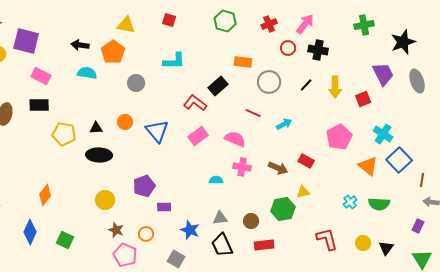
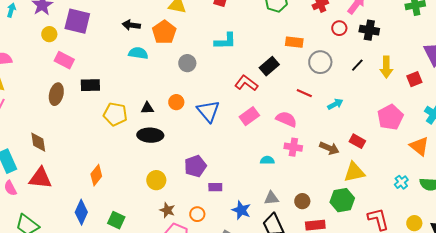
pink rectangle: (41, 76) -> (64, 60), moved
yellow triangle: (303, 192) -> (354, 172), size x1.6
green hexagon: (283, 209) -> (342, 200), moved

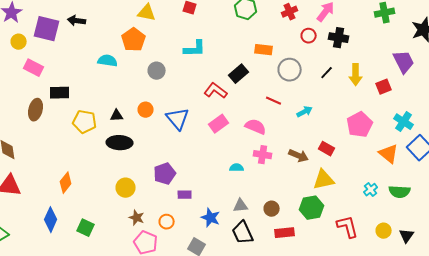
black arrow: (131, 25) -> (77, 21), moved
brown ellipse: (56, 94) -> (36, 110), moved

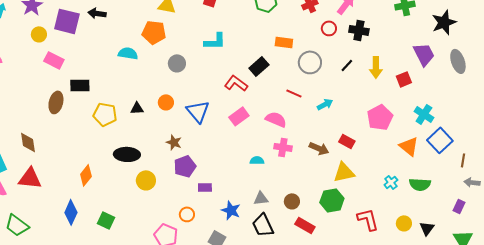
orange pentagon: (134, 40) -> (154, 32), turned -30
black ellipse: (120, 143) -> (127, 154), moved
brown star: (137, 218) -> (174, 142), moved
red rectangle: (285, 233) -> (305, 225), turned 36

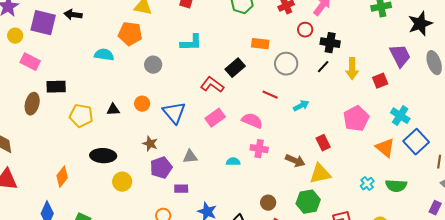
black cross: (359, 30) -> (330, 43), moved
red rectangle: (347, 141) -> (323, 143), turned 35
brown arrow: (319, 148) -> (295, 161), moved
gray triangle: (261, 198) -> (190, 157), moved

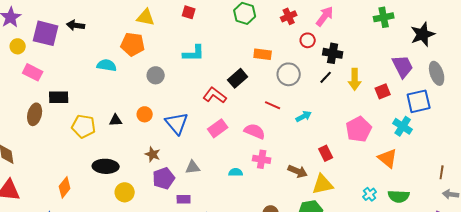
blue square: (416, 142) -> (419, 101), moved, turned 30

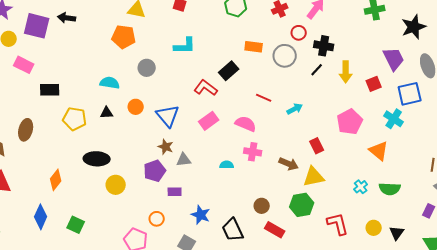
cyan semicircle: (107, 65) -> (110, 83), moved
gray circle: (289, 74) -> (285, 56), moved
brown ellipse: (35, 114) -> (26, 130), moved
brown star: (153, 154) -> (166, 147), moved

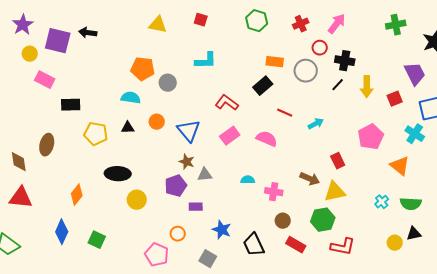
orange pentagon: (124, 37) -> (143, 69), moved
black rectangle: (229, 71) -> (263, 86), moved
pink cross: (253, 152) -> (274, 192), moved
red L-shape: (338, 224) -> (343, 247), moved, turned 115
black triangle: (397, 233) -> (414, 234), moved, turned 42

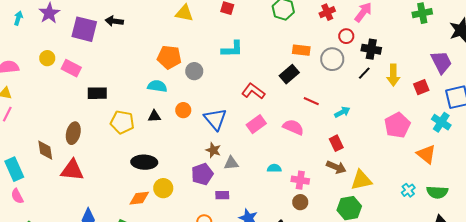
yellow circle: (30, 54) -> (47, 58), moved
red rectangle: (338, 161) -> (336, 143), moved
orange diamond: (77, 195) -> (139, 198), moved, turned 45
red triangle: (21, 198) -> (72, 170), moved
brown circle: (283, 221) -> (300, 202), moved

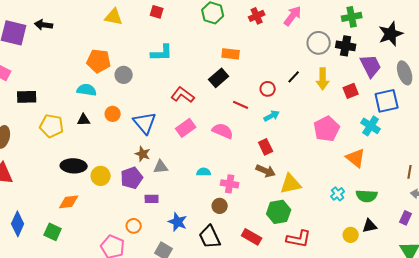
red circle: (346, 36) -> (268, 89), moved
black cross: (371, 49) -> (346, 46), moved
gray circle: (332, 59) -> (319, 43), moved
yellow circle: (163, 188) -> (101, 176), moved
brown circle: (300, 202) -> (220, 206), moved

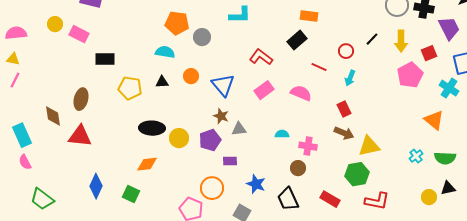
cyan arrow: (272, 116) -> (350, 78), turned 140
pink pentagon: (327, 129) -> (410, 75), moved
orange circle: (134, 226) -> (212, 188), size x1.5

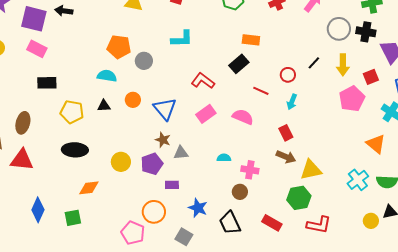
pink rectangle: (79, 34) -> (37, 49), moved
black ellipse: (152, 128) -> (75, 150), moved
cyan cross: (416, 156) -> (358, 180), size x1.5
green square: (131, 194) -> (73, 218), turned -36

